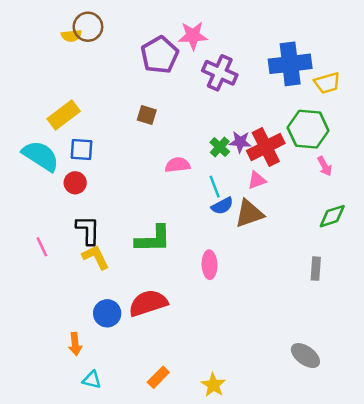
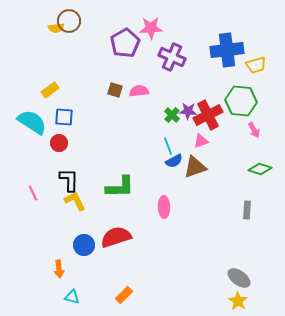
yellow rectangle: (64, 115) -> (50, 90), size x0.7
pink semicircle: (178, 165) -> (139, 91), moved
green diamond: (332, 216) -> (260, 169), turned 35
yellow star: (213, 385) -> (238, 301), moved

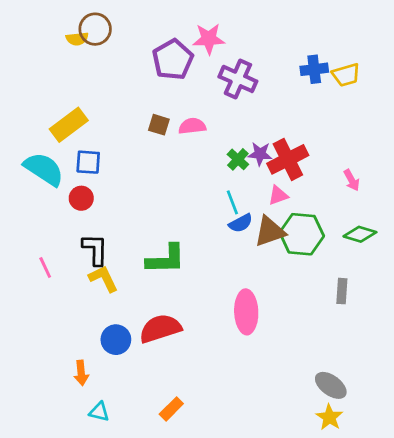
blue cross: (227, 50) -> (314, 69), size x0.6
yellow trapezoid: (256, 65) -> (346, 75), moved
yellow rectangle: (50, 90) -> (69, 125), size x1.5
green hexagon: (241, 101) -> (302, 234), moved
pink ellipse: (164, 207) -> (246, 312), moved, size x1.4

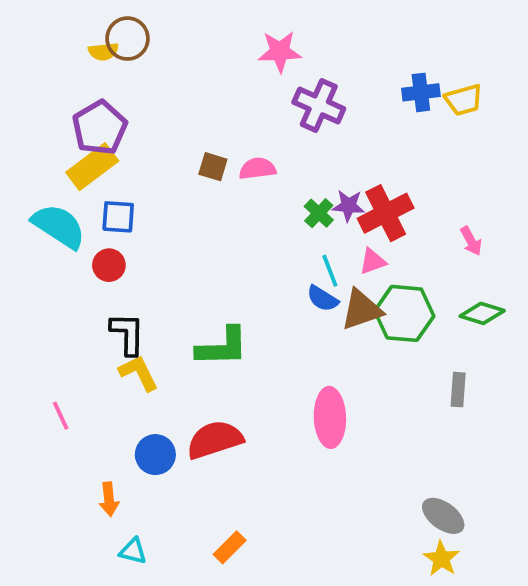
purple pentagon: (173, 60) -> (100, 128), moved
cyan line: (232, 202) -> (330, 271), moved
blue semicircle: (241, 223) -> (323, 299), turned 60
pink line: (45, 268) -> (61, 416), moved

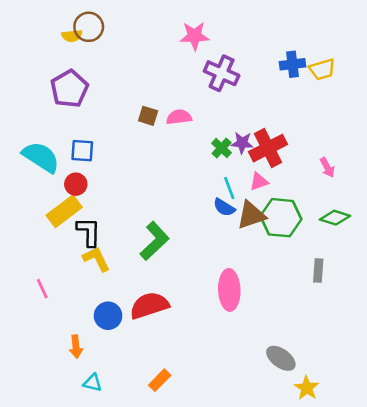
yellow rectangle: (92, 167) -> (64, 211), moved
green L-shape: (222, 347) -> (154, 241), turned -42
gray ellipse: (443, 516) -> (281, 358), moved

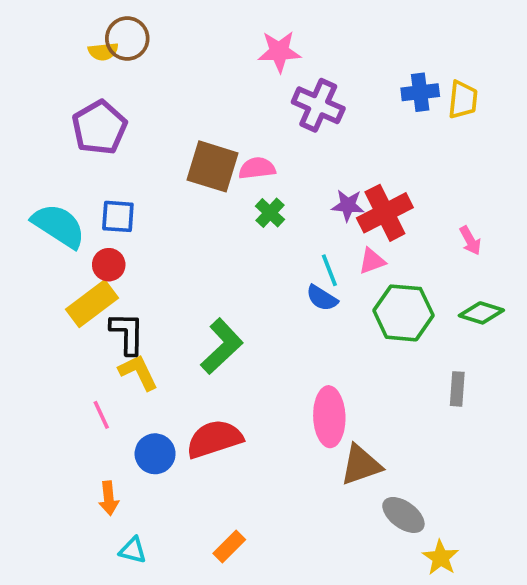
yellow trapezoid: (322, 69) -> (463, 100), turned -68
brown square: (148, 116) -> (213, 166), size x1.8
green cross: (222, 148) -> (270, 213), moved
brown triangle: (251, 215) -> (361, 465), moved
pink line: (42, 289) -> (101, 415), moved

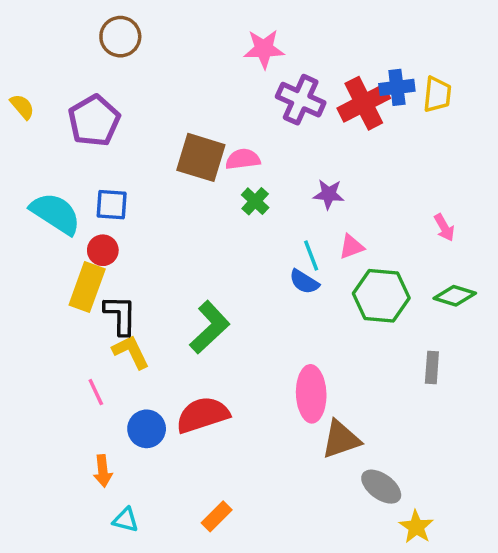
yellow semicircle: (103, 51) -> (22, 107), moved, turned -124
red cross: (385, 213) -> (364, 103), moved
yellow rectangle: (92, 304) -> (87, 287), turned -33

